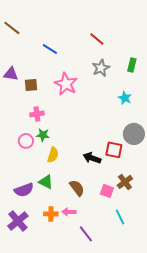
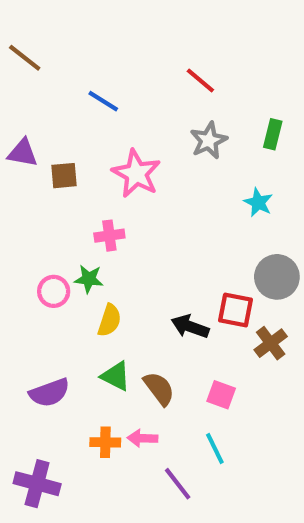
pink cross: (37, 114) -> (109, 236), moved
green triangle: (46, 182) -> (116, 376), moved
brown cross: (125, 182) -> (271, 343), moved
cyan line: (120, 217) -> (215, 449), moved
purple cross: (18, 221) -> (37, 484), moved, turned -35

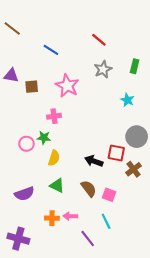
brown semicircle: (159, 389) -> (89, 189), moved

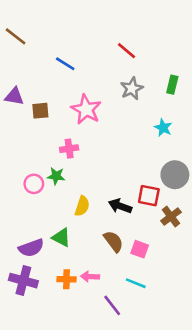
yellow semicircle: (54, 158) -> (82, 206), moved
green triangle: (57, 186) -> (61, 237), moved
cyan line: (106, 221) -> (136, 283), turned -42
purple cross: (18, 239) -> (23, 281), moved

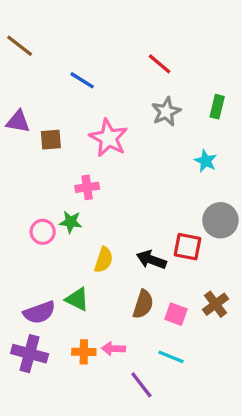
brown cross: (171, 217) -> (215, 304), moved
brown semicircle: (114, 241) -> (143, 304), turned 55

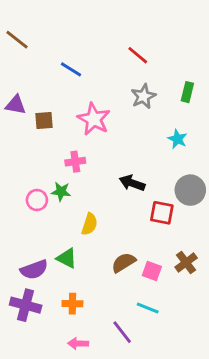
black arrow: (151, 260) -> (132, 183), moved
brown semicircle: (143, 304) -> (124, 263), turned -140
pink arrow: (113, 349) -> (78, 343), moved

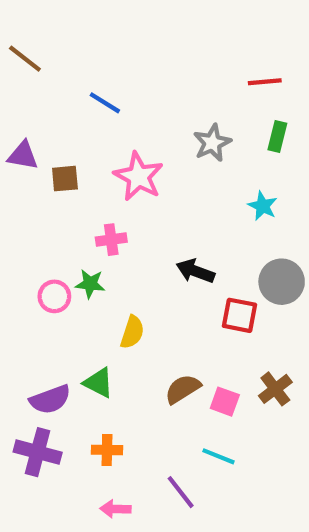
red line: (138, 55) -> (265, 82), moved, turned -45

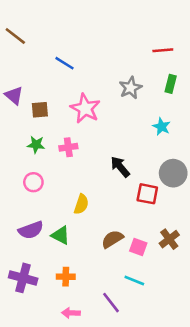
purple triangle: (23, 155) -> (14, 96), turned 30
black arrow: (195, 271) -> (120, 167), turned 30
green star: (90, 284) -> (36, 145), moved
purple semicircle: (50, 399) -> (31, 230), moved

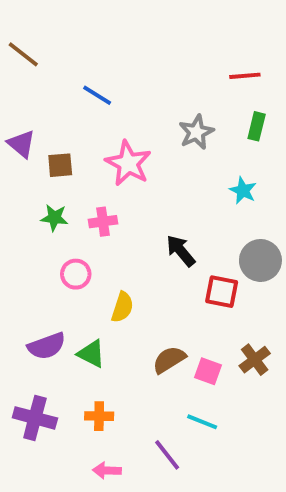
pink circle: (33, 182) -> (76, 274), moved

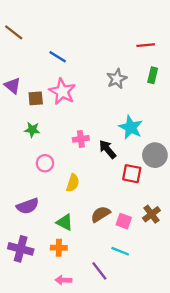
pink star: (128, 163) -> (62, 91), moved
cyan star: (243, 190) -> (131, 127), moved, size x1.5
pink cross: (103, 222) -> (81, 139), moved
green triangle: (91, 354) -> (65, 222), moved

